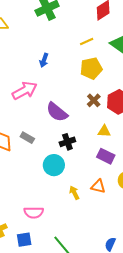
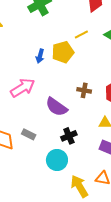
yellow pentagon: (91, 68) -> (63, 52), moved
brown cross: (94, 100) -> (84, 90), moved, turned -32
yellow arrow: (74, 193) -> (79, 186), size x1.6

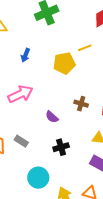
blue arrow: (40, 56) -> (25, 55), moved
purple semicircle: (56, 107) -> (52, 117), size x0.6
cyan circle: (57, 160) -> (38, 178), moved

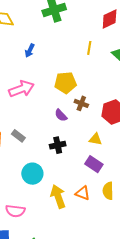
yellow line: (85, 48) -> (89, 48), turned -64
yellow pentagon: (64, 63) -> (65, 83), moved
purple semicircle: (52, 117) -> (61, 115), moved

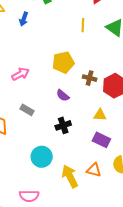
blue arrow: (30, 51) -> (24, 19), moved
pink arrow: (22, 89) -> (20, 74), size x0.7
brown cross: (81, 103) -> (90, 78), moved
gray rectangle: (18, 136) -> (27, 110), moved

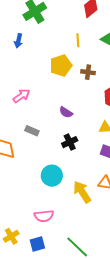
yellow pentagon: (63, 62) -> (61, 66), moved
brown cross: (90, 78) -> (88, 72), moved

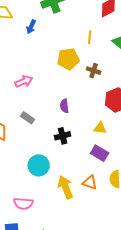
purple semicircle: (66, 112) -> (64, 106), turned 40

